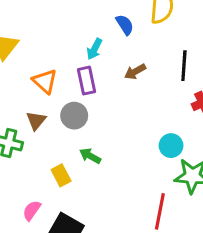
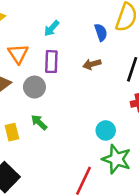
blue semicircle: (125, 25) -> (101, 32), moved
cyan arrow: (94, 49) -> (52, 28), moved

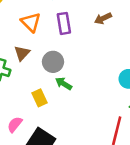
gray circle: (34, 87) -> (53, 62), moved

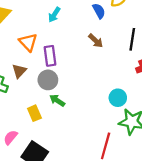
brown arrow: (103, 18) -> (96, 41), turned -112
purple rectangle: (64, 23) -> (50, 56), moved

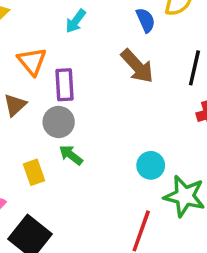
brown arrow: (96, 41) -> (137, 66), size x1.5
cyan circle: (118, 98) -> (151, 165), moved

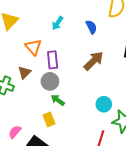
blue semicircle: (146, 20) -> (91, 27), moved
brown arrow: (137, 66) -> (94, 61), moved, turned -90
yellow rectangle: (34, 172) -> (49, 119), moved

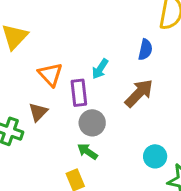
cyan arrow: (58, 23) -> (100, 69), moved
blue semicircle: (91, 27) -> (145, 50), moved, turned 40
gray circle: (50, 81) -> (92, 123), moved

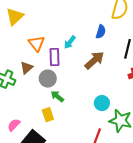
gray circle: (92, 123) -> (48, 79), moved

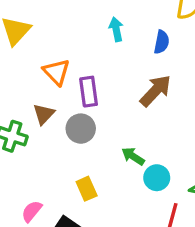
cyan arrow: (70, 42) -> (116, 29), moved, turned 136
green arrow: (57, 96) -> (133, 156), moved
cyan circle: (102, 103) -> (157, 178), moved

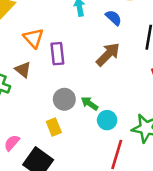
blue semicircle: (162, 42) -> (114, 18), turned -60
brown triangle: (44, 114) -> (23, 70), turned -36
gray circle: (81, 129) -> (64, 99), moved

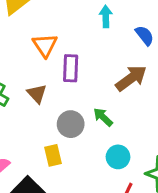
brown triangle: (23, 70) -> (37, 94), moved
green arrow: (90, 103) -> (103, 117), moved

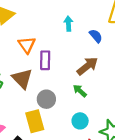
brown triangle: (37, 94) -> (22, 79), size x1.5
green arrow: (103, 117) -> (80, 91), moved
yellow rectangle: (53, 155) -> (35, 121), size x1.5

